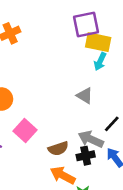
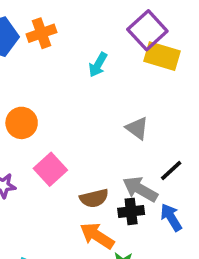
purple square: (86, 25) -> (147, 30), turned -36
cyan arrow: (100, 62) -> (98, 65), moved

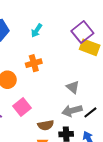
orange cross: (42, 33) -> (34, 63), moved
cyan arrow: (98, 65) -> (37, 31), moved
gray arrow: (140, 189) -> (72, 111), moved, turned -48

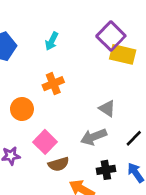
gray arrow: (72, 111) -> (94, 137), moved
brown semicircle: (46, 125) -> (59, 164), moved

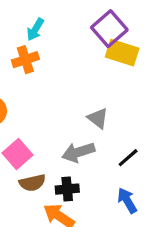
orange cross: (53, 84) -> (25, 60), moved
black cross: (106, 170) -> (67, 189), moved

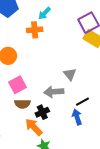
black cross: (67, 189) -> (42, 112), turned -32
blue arrow: (127, 201) -> (77, 117), moved

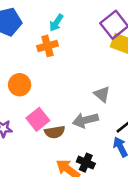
brown semicircle: (22, 104) -> (55, 132), moved
black cross: (42, 112) -> (86, 163), moved, turned -32

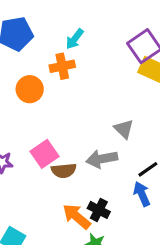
orange circle: (20, 85) -> (30, 89), moved

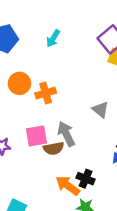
orange cross: (62, 66) -> (46, 93), moved
pink square: (45, 154) -> (36, 136), turned 30
gray arrow: (102, 159) -> (66, 134), moved, turned 80

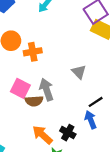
pink square: (36, 136) -> (20, 88), turned 30
black cross: (86, 179) -> (68, 133), moved

